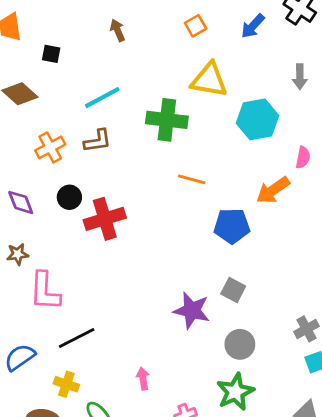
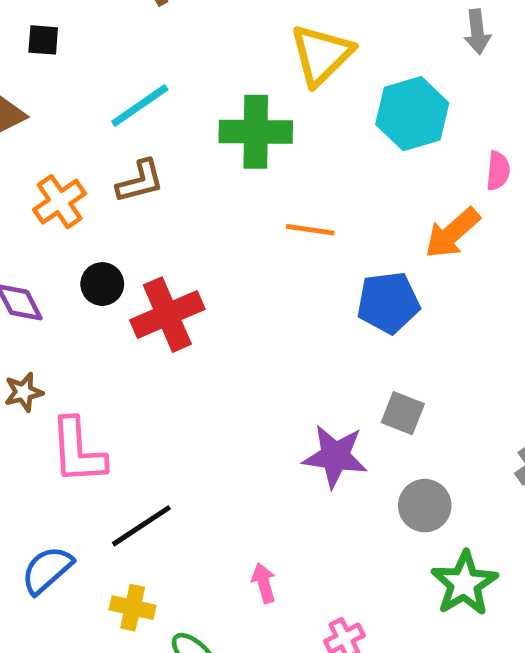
yellow triangle: (209, 80) -> (321, 55), turned -48
green star: (235, 392) -> (464, 583), moved

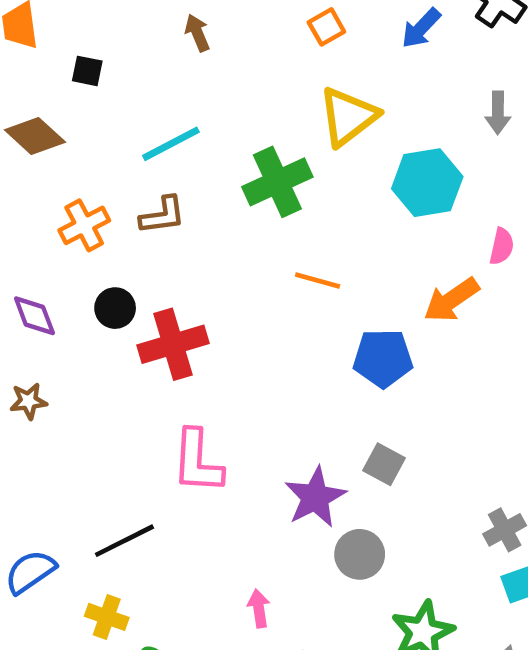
green cross: (256, 132) -> (277, 182), turned -32
pink L-shape: (78, 451) -> (197, 462), moved
purple star: (335, 456) -> (315, 497), turned 30
gray circle: (425, 506) -> (360, 554), moved
pink arrow: (264, 583) -> (259, 608), moved

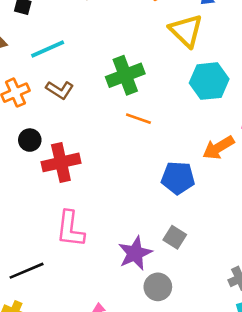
yellow triangle: (348, 117) -> (186, 31), moved, turned -42
cyan line: (171, 144) -> (48, 49), moved
brown L-shape: (162, 215) -> (60, 90), turned 36
orange line: (318, 281) -> (138, 119), moved

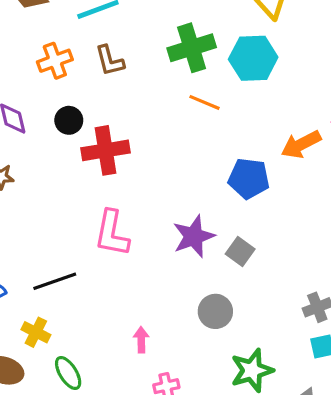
cyan hexagon: (209, 81) -> (253, 58), moved
brown L-shape: (60, 90) -> (110, 61), turned 40
purple star: (135, 253) -> (194, 236), moved

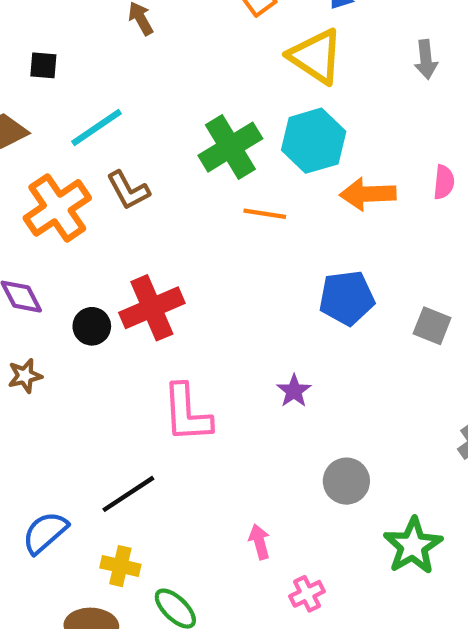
orange cross: (55, 61) -> (57, 208), size x1.4
black circle: (69, 120) -> (92, 326), moved
orange arrow: (301, 144) -> (368, 194), moved, turned 39
purple star: (194, 236) -> (294, 391), size x0.6
gray square: (240, 252) -> (432, 326), moved

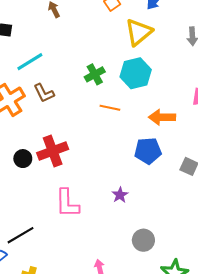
yellow triangle: (316, 56) -> (139, 32), turned 44
green cross: (230, 147) -> (95, 74), size x0.7
orange arrow: (368, 194) -> (162, 117), moved
black line: (128, 494) -> (20, 235), moved

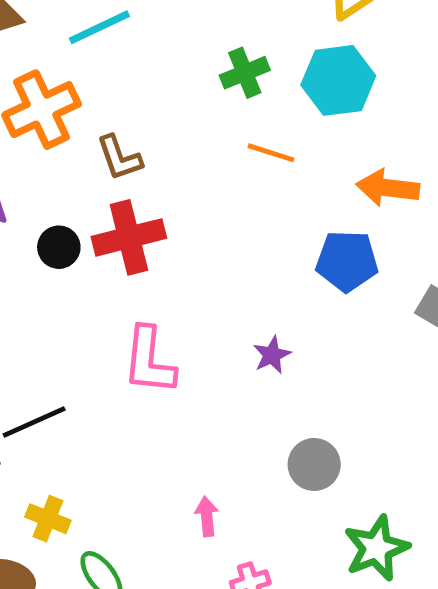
brown L-shape: (44, 93) -> (119, 158), moved

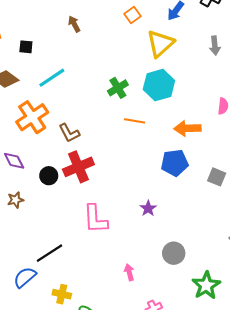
pink arrow: (207, 516) -> (129, 272), moved

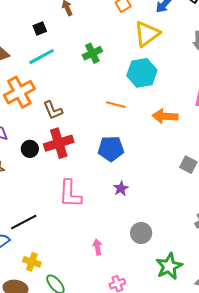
black square: (26, 47) -> (40, 29), moved, turned -32
green cross: (118, 88) -> (92, 53), moved
blue pentagon: (175, 163) -> (111, 149), moved

